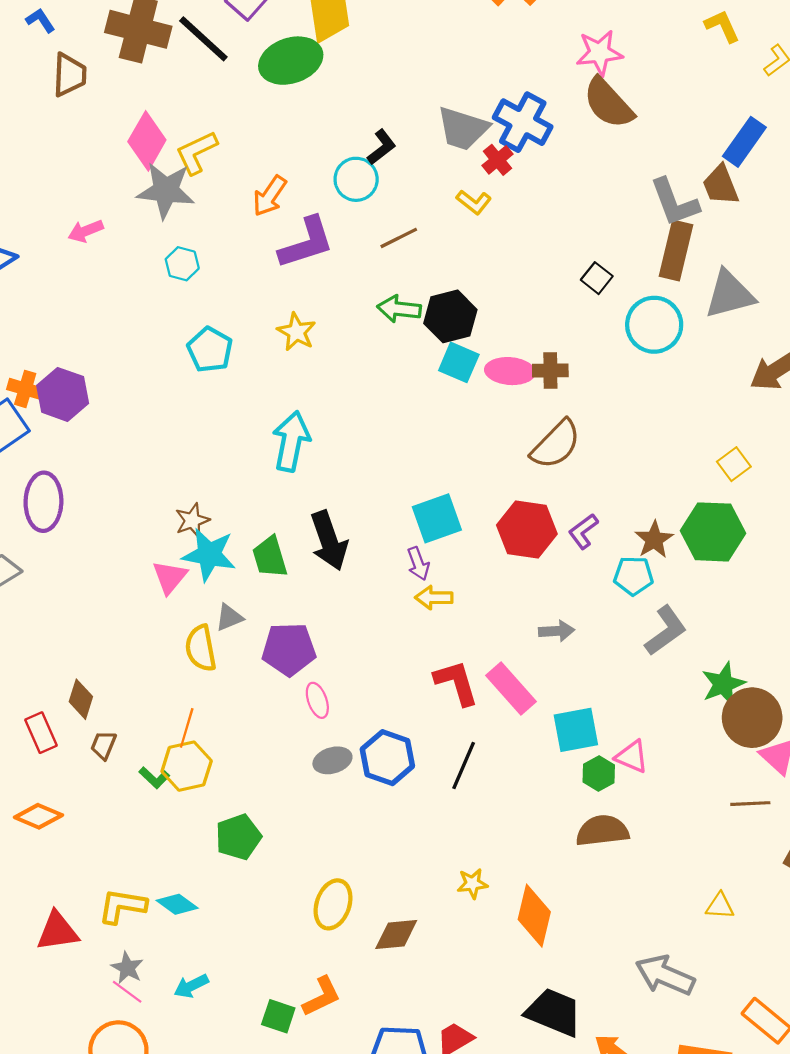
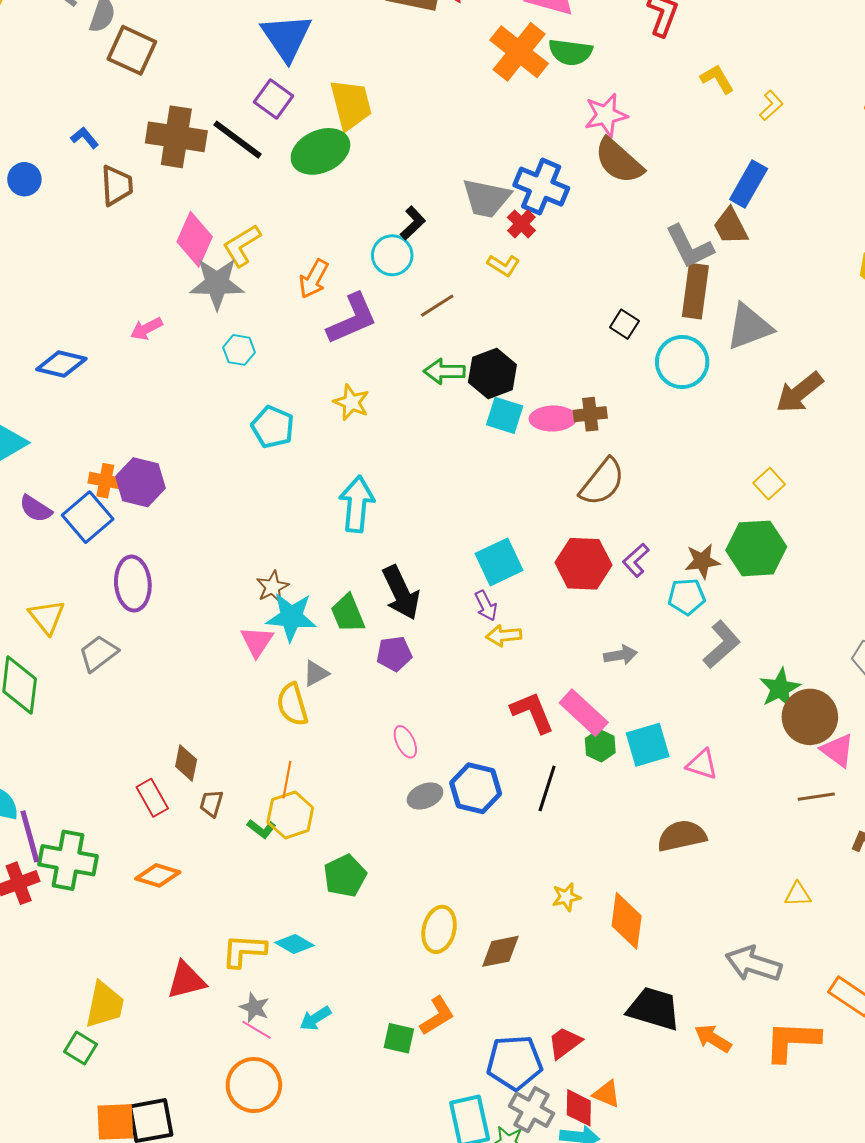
brown star: (654, 540) -> (702, 561), turned 30
purple pentagon: (289, 649) -> (394, 654), moved, size x0.7
green hexagon: (599, 774) -> (600, 746), moved

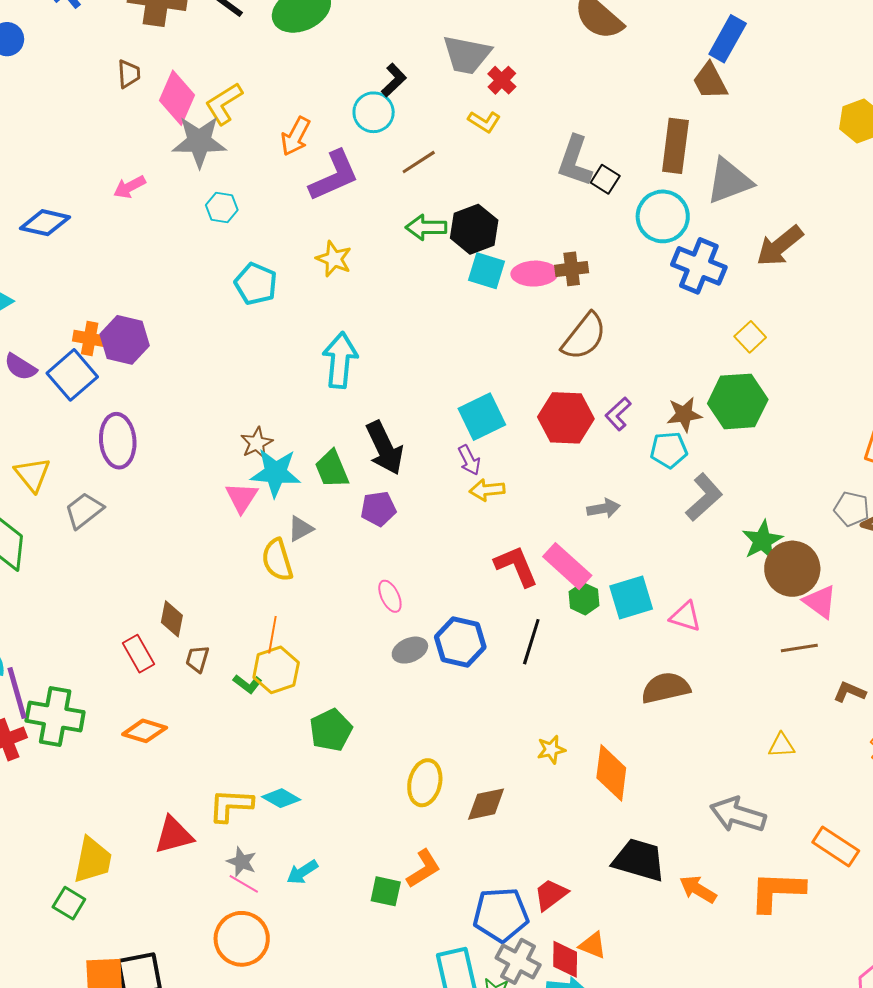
brown trapezoid: (117, 185) -> (129, 74), moved, size x0.7
blue cross: (541, 187) -> (699, 266), moved
gray L-shape: (689, 247) -> (575, 161), moved, turned 46

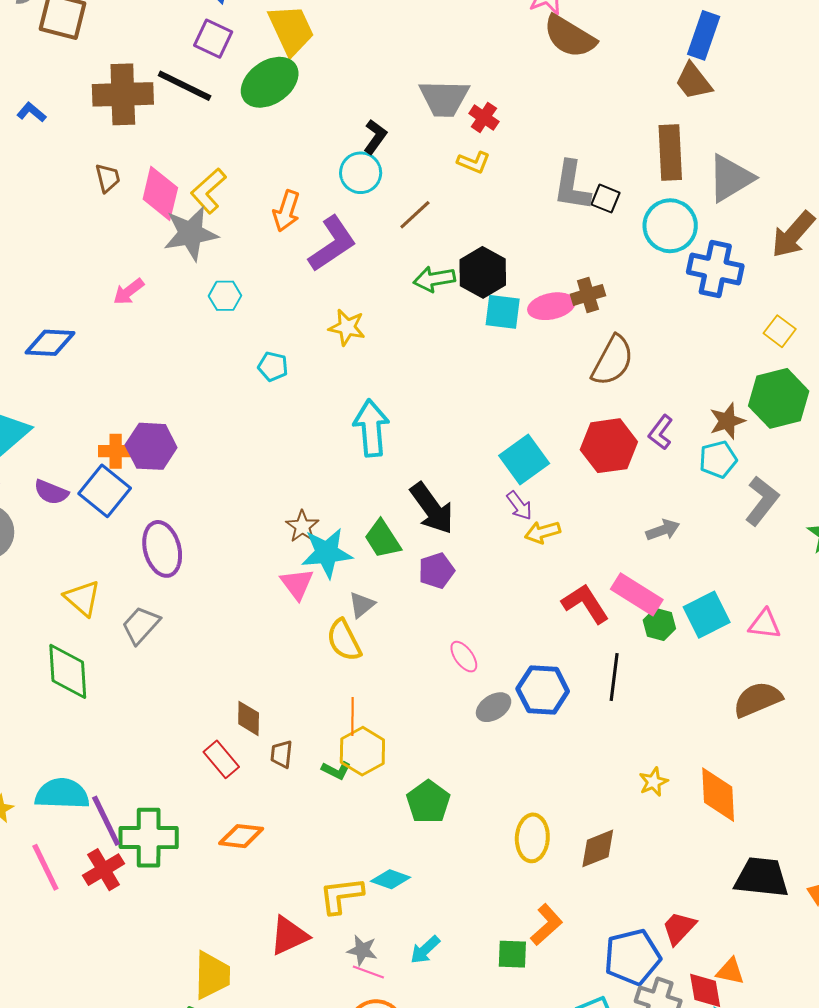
cyan pentagon: (256, 284) -> (273, 366), size x0.7

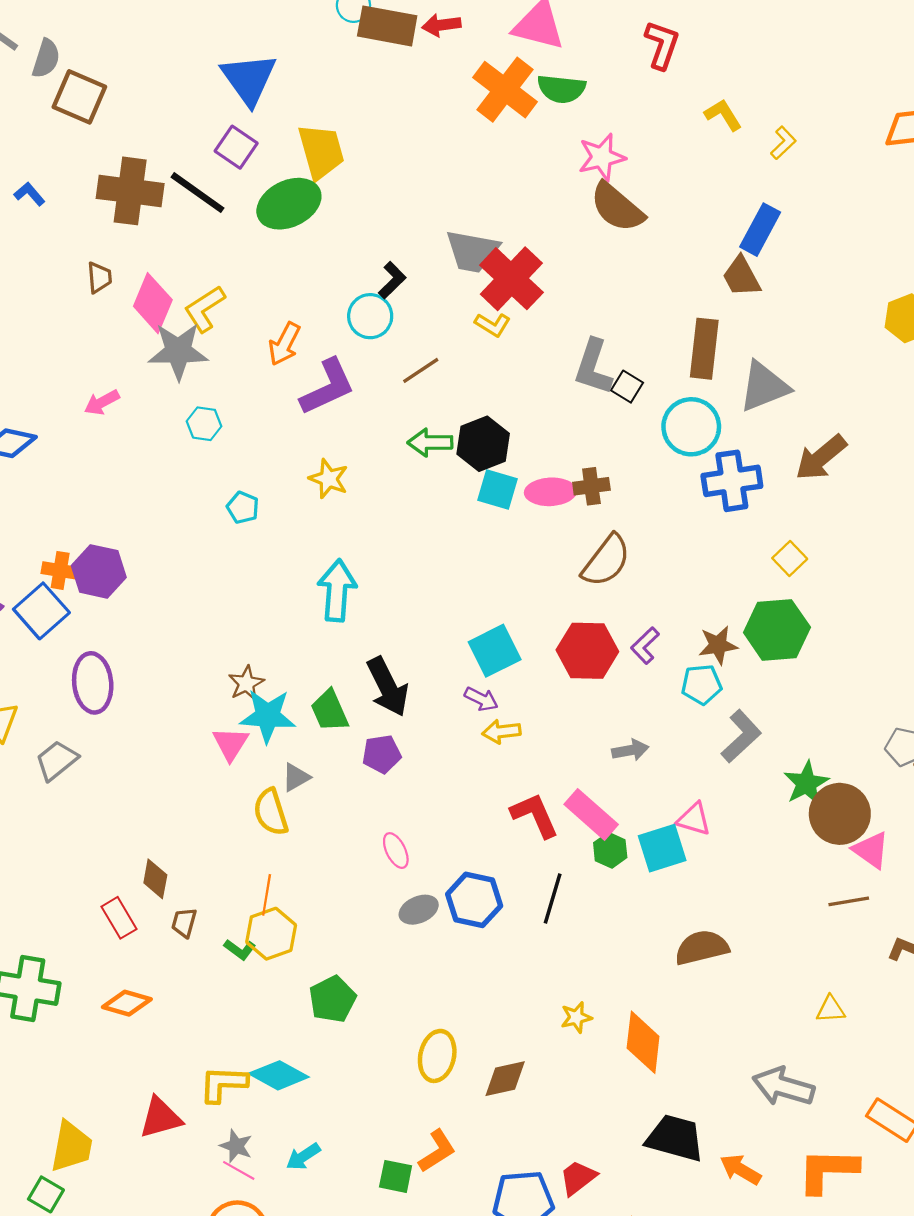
red cross: (484, 118) -> (511, 279), size x2.0
blue cross: (715, 269) -> (732, 481), turned -30
purple arrow: (519, 506) -> (481, 699), turned -36
pink triangle: (765, 624) -> (694, 819), moved
cyan diamond: (391, 879) -> (279, 1075), size x1.4

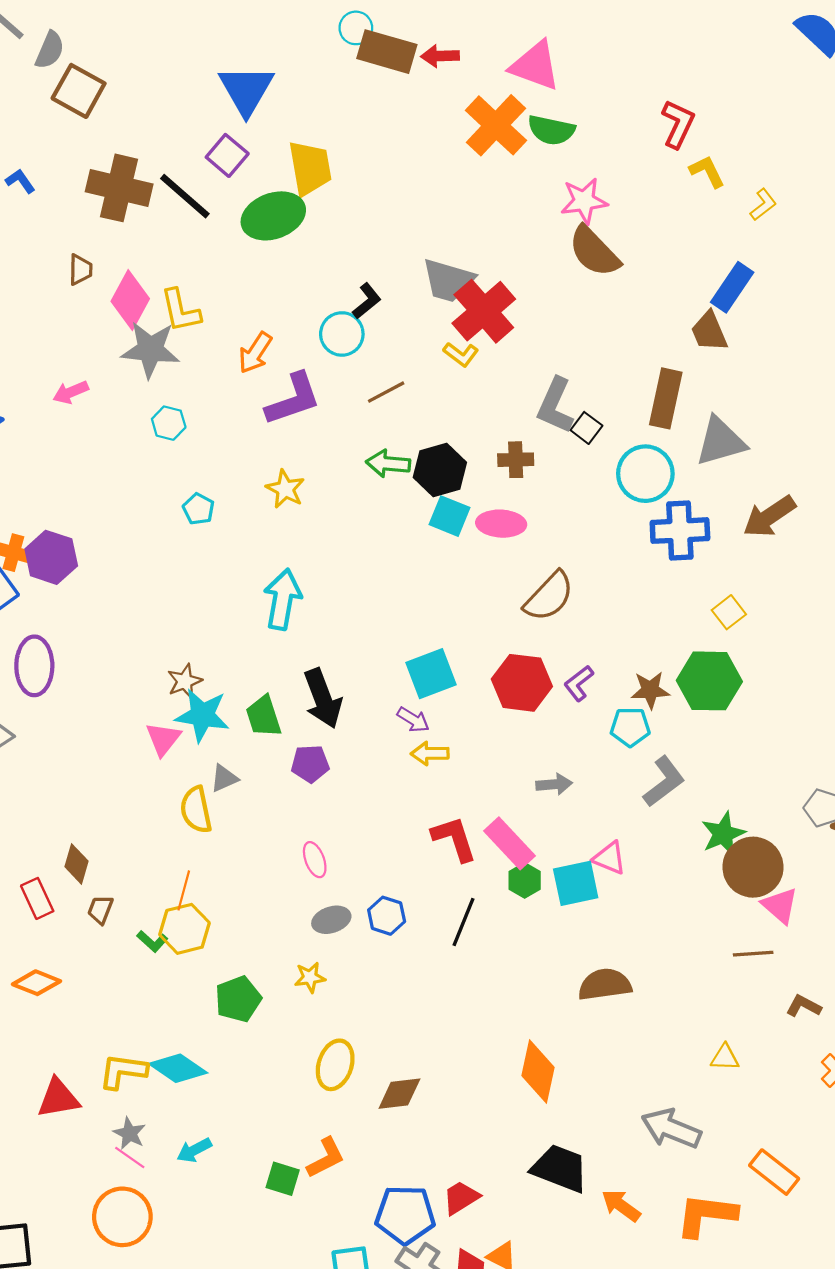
red L-shape: (662, 45) -> (678, 124), moved
yellow L-shape: (205, 309) -> (180, 311), turned -75
brown cross: (591, 486) -> (516, 460), moved
blue hexagon: (474, 900) -> (387, 916), size x0.7
yellow star: (576, 1017) -> (310, 977), moved

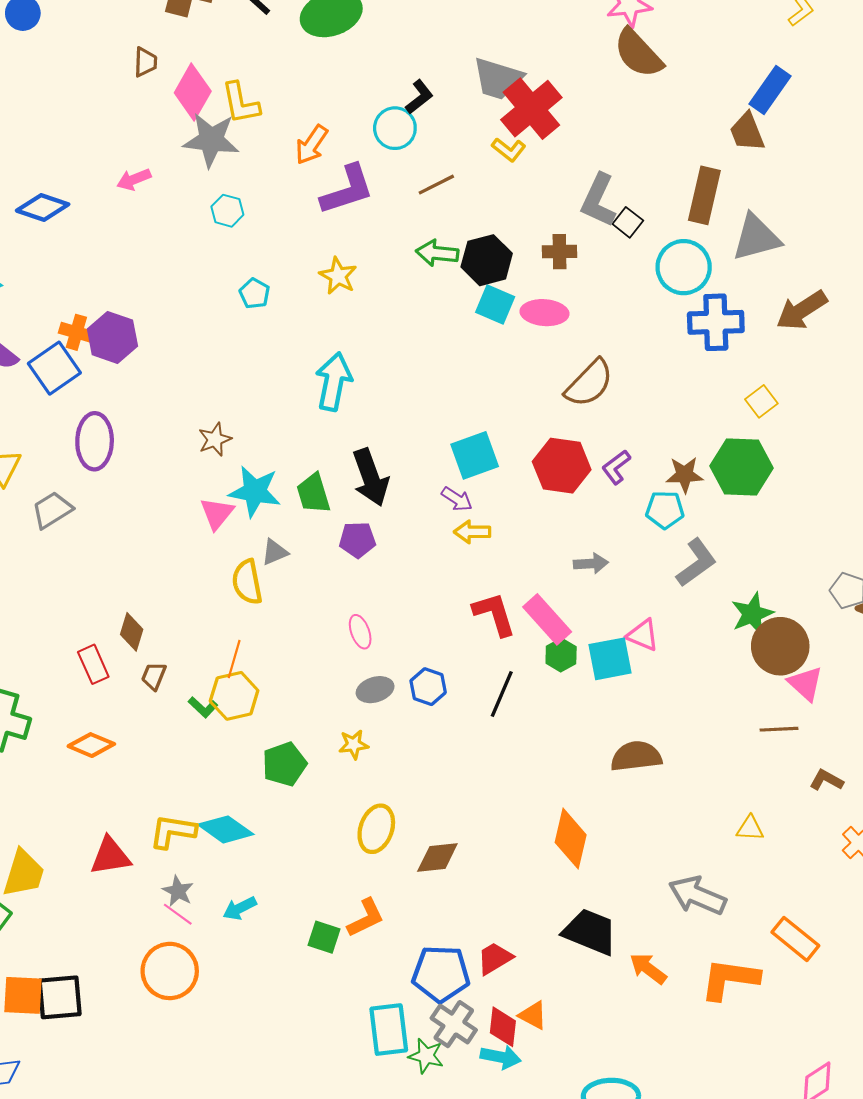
brown star: (185, 681) -> (215, 439), moved

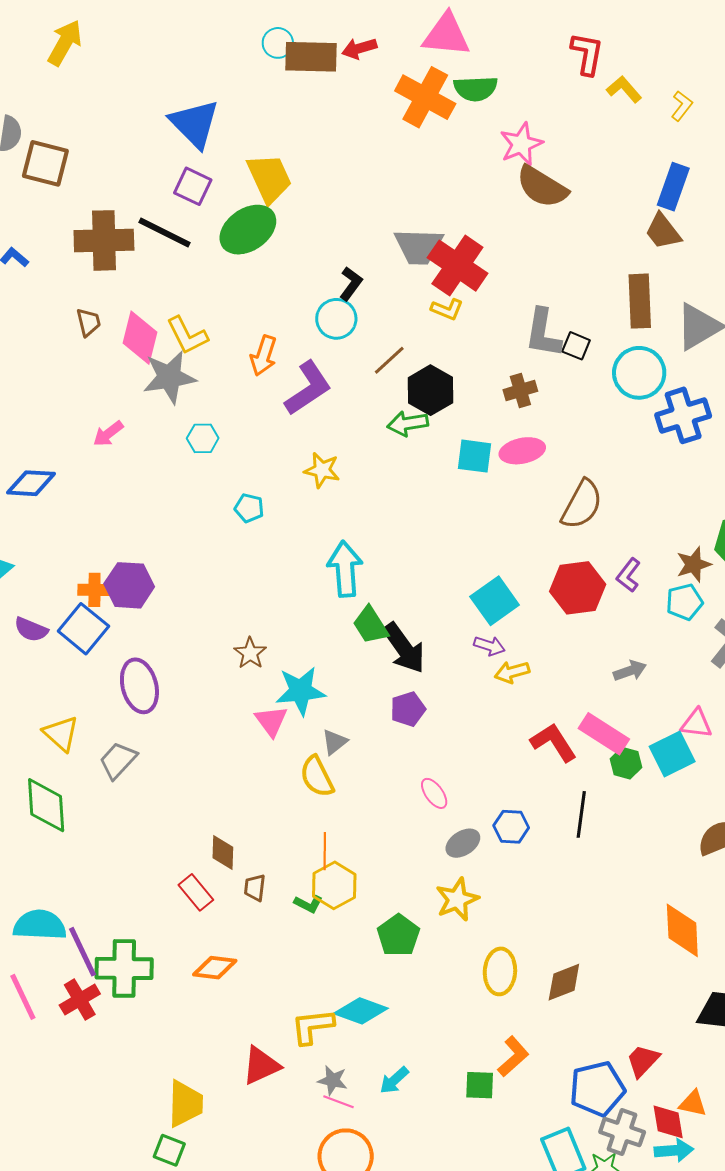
black hexagon: (487, 260) -> (431, 390), moved
green trapezoid: (313, 493) -> (371, 625), moved
yellow star: (354, 744) -> (457, 899), size x1.5

